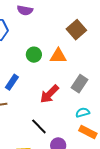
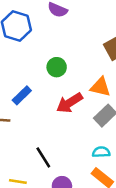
orange triangle: (58, 56) -> (100, 87), moved
red arrow: (49, 94) -> (69, 103), moved

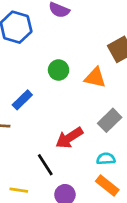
orange triangle: (100, 87) -> (95, 78), moved
red arrow: (69, 103) -> (69, 138), moved

